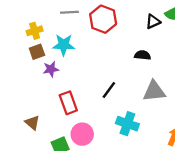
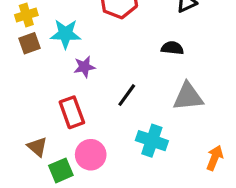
purple star: (51, 69) -> (84, 67), moved
brown triangle: (32, 123) -> (37, 147), moved

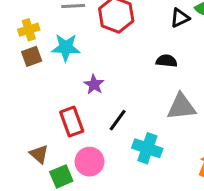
purple star: (84, 67) -> (94, 85), moved, turned -30
black line: (127, 95) -> (118, 120), moved

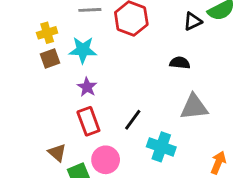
purple star: (94, 85) -> (87, 87), moved

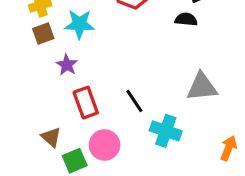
black semicircle: (180, 63) -> (186, 19), moved
purple star: (87, 87) -> (67, 65), moved
black line: (133, 120) -> (134, 101), turned -70

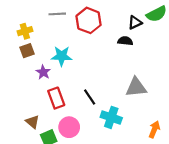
cyan star: (79, 24) -> (62, 56), moved

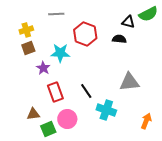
red hexagon: (89, 20) -> (85, 34), moved
black triangle: (135, 23) -> (128, 22), turned 40
brown triangle: (32, 122) -> (33, 114), turned -48

